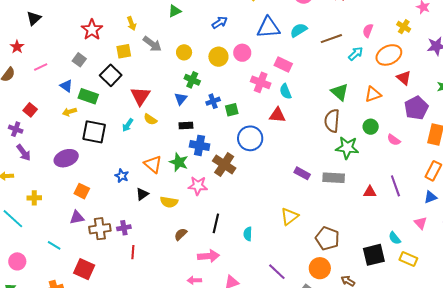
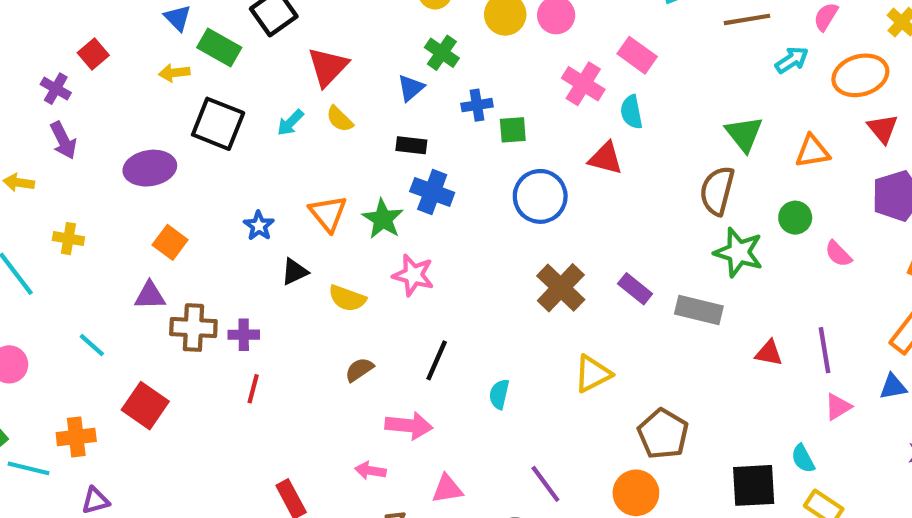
brown cross: (224, 165) -> (561, 288), moved
pink triangle: (420, 223) -> (838, 407), moved, turned 32

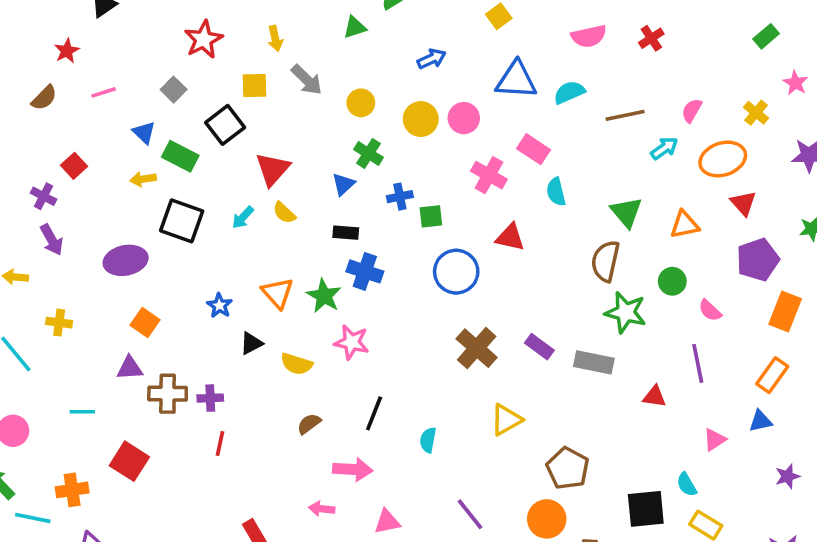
cyan semicircle: (631, 112) -> (556, 192), moved
cyan line: (92, 345) -> (82, 412), turned -40
purple line: (824, 350) -> (698, 363), moved

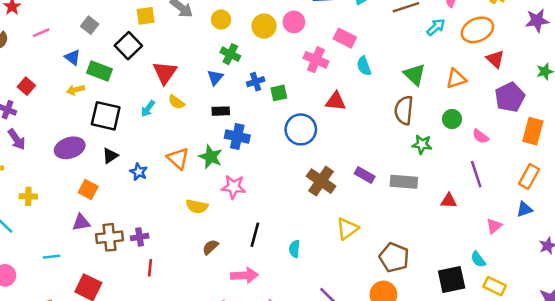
green star: (626, 312) -> (422, 144), size x0.7
black triangle: (251, 343) -> (110, 156), moved

